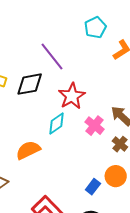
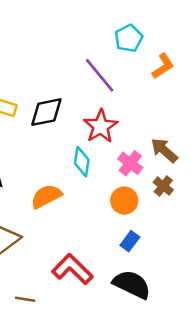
purple line: (52, 57) -> (100, 75), moved
cyan diamond: (56, 123) -> (82, 162), turned -45
orange circle: (116, 176) -> (124, 201), moved

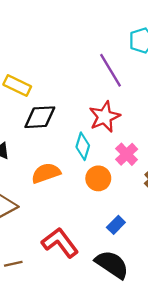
black diamond: (46, 112) -> (40, 117), moved
orange circle: (124, 201) -> (98, 178), moved
brown line: (25, 299) -> (13, 264), turned -30

